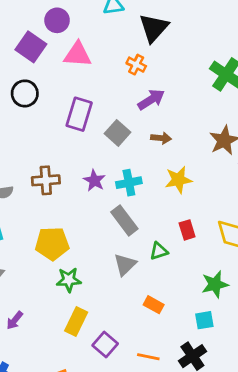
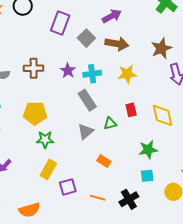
brown arrow: (161, 138) -> (117, 44), size x1.6
cyan square: (204, 320) -> (147, 176), moved
purple square: (105, 344) -> (68, 187), turned 30

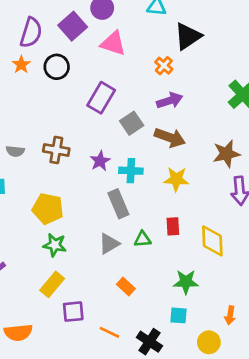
black cross: (129, 199) -> (149, 342), turned -36

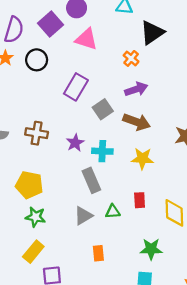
orange rectangle: (126, 286) -> (98, 253), turned 42

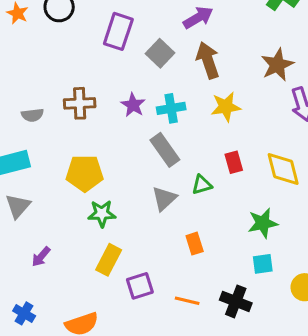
brown arrow: (137, 122) -> (208, 60), turned -116

